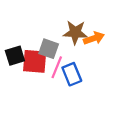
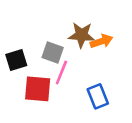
red square: (35, 61) -> (38, 89), moved
blue rectangle: (72, 74) -> (98, 96), moved

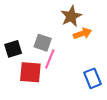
brown star: (81, 35) -> (71, 16), moved, turned -30
blue rectangle: (98, 96) -> (93, 78), moved

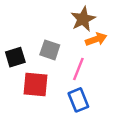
pink line: (50, 59) -> (78, 69), moved
blue rectangle: (93, 78) -> (78, 100), moved

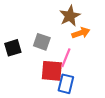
red square: (36, 84) -> (52, 71), moved
blue rectangle: (78, 100) -> (66, 84), turned 36

